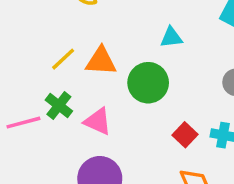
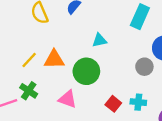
pink triangle: (98, 121) -> (68, 99), moved

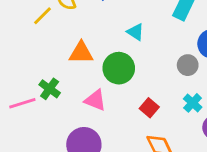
cyan triangle: (99, 40) -> (135, 32), turned 42
yellow line: (29, 60) -> (42, 16), moved
cyan cross: (138, 102) -> (193, 103), moved, turned 35

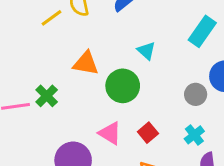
pink triangle: (95, 100) -> (110, 133), moved

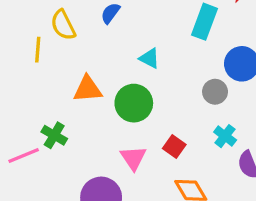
yellow line: (52, 18) -> (38, 50), turned -35
pink triangle: (110, 133) -> (133, 158), turned 40

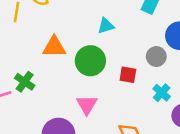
cyan triangle: (150, 58) -> (106, 26), turned -48
red square: (174, 147) -> (128, 75), moved, turned -30

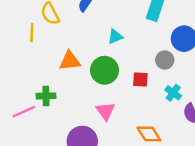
green cross: (25, 82) -> (46, 96), turned -30

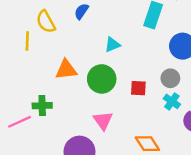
gray circle: (165, 60) -> (170, 78), moved

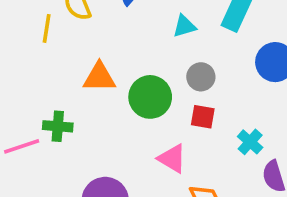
cyan triangle: (112, 45) -> (184, 26), moved
gray circle: (170, 78) -> (201, 77), moved
pink triangle: (103, 121) -> (172, 159), moved, turned -30

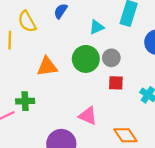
green circle: (150, 97) -> (86, 59), moved
pink triangle: (172, 159) -> (88, 116), moved

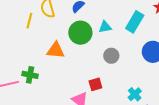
green circle: (86, 59) -> (80, 33), moved
red square: (116, 83) -> (95, 84), moved, turned -32

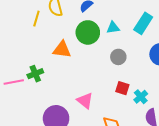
green cross: (30, 75) -> (35, 74), turned -35
red square: (95, 84) -> (122, 88), moved, turned 32

